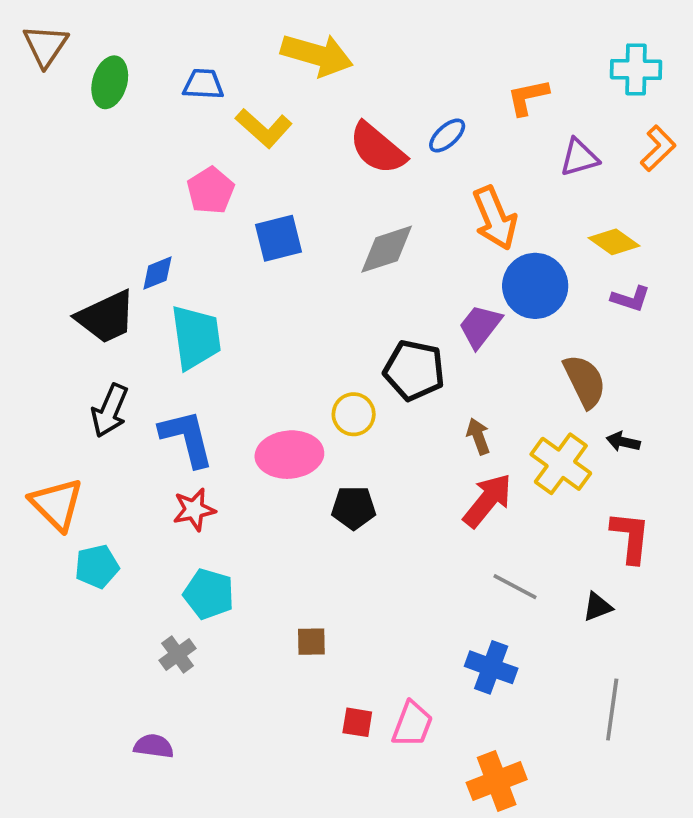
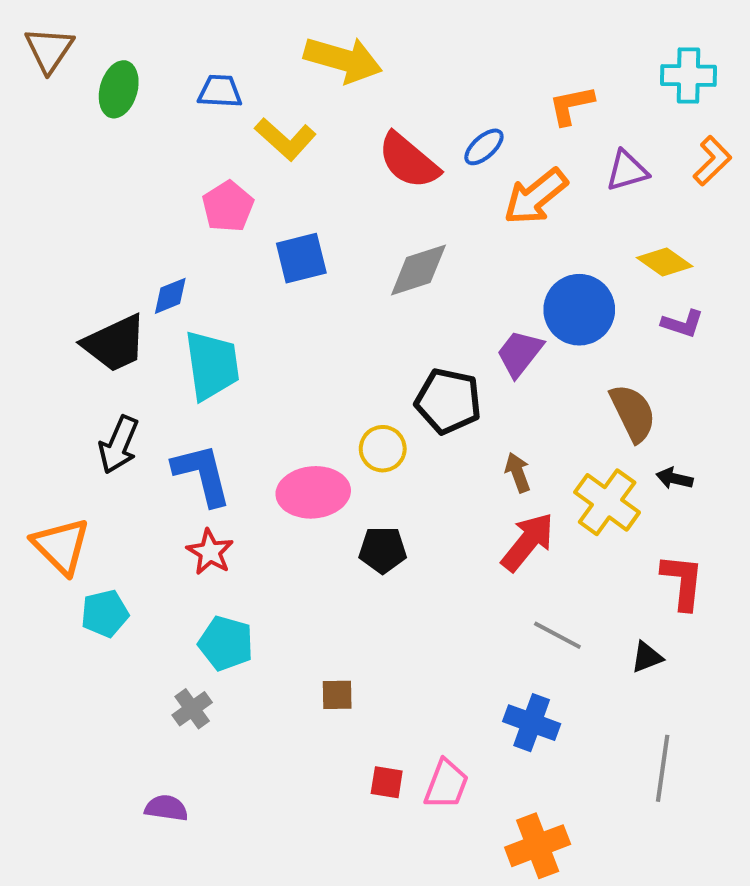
orange arrow: (495, 218) -> (536, 197), moved, turned 74
red star: (194, 510) -> (210, 552), turned -30

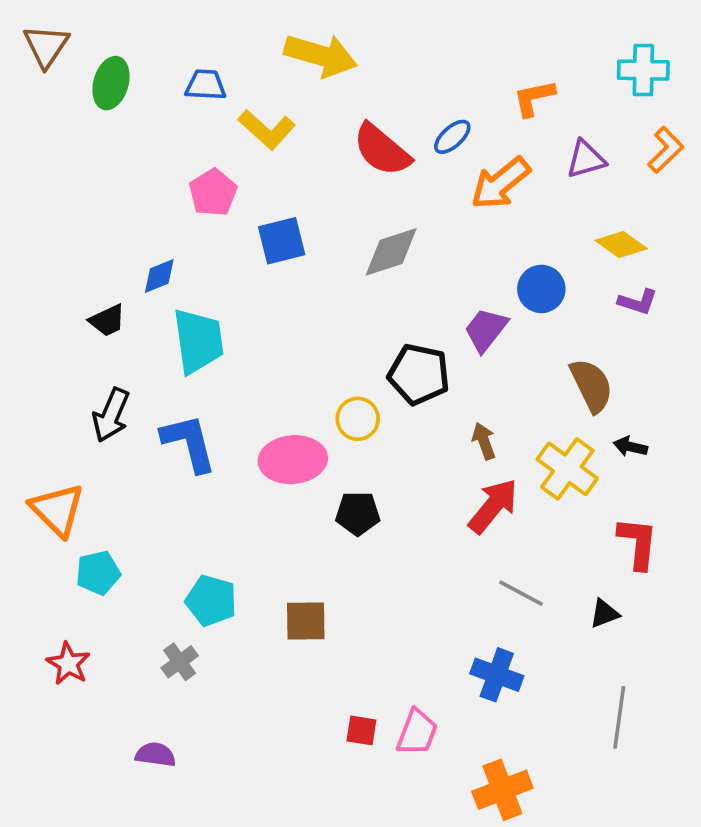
blue circle: (579, 310) -> (541, 289), size x0.7
black trapezoid: (115, 343) -> (107, 320), size x0.6
red star: (210, 552) -> (68, 664), moved
brown square: (337, 695) -> (306, 621), moved, size x1.4

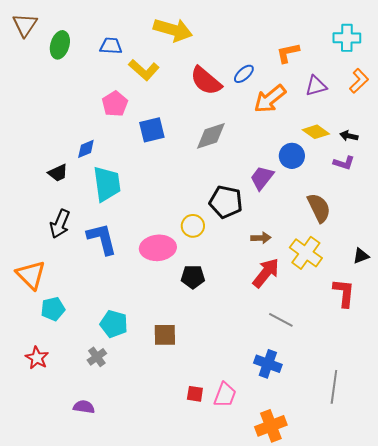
yellow diamond: (621, 244) -> (316, 132), moved
brown arrow: (484, 441) -> (261, 238), turned 108
black arrow: (630, 447) -> (349, 136), moved
black triangle: (604, 614) -> (361, 256), moved

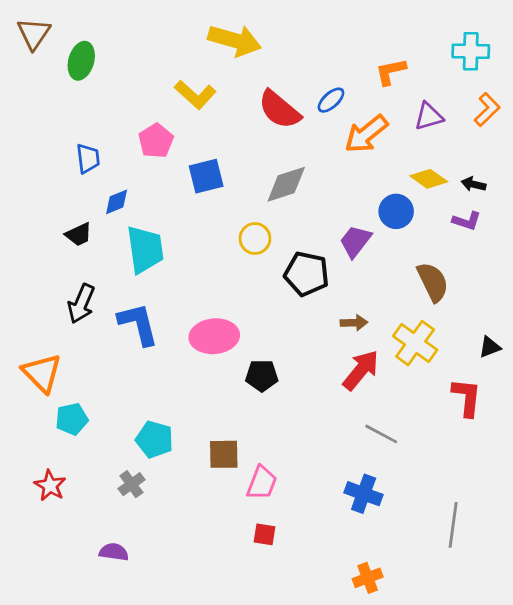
blue trapezoid: (111, 46) -> (88, 158), moved, turned 80
yellow circle: (193, 226) -> (255, 239), moved
pink trapezoid: (225, 395) -> (262, 483), moved
orange cross: (271, 426) -> (368, 578), size x0.7

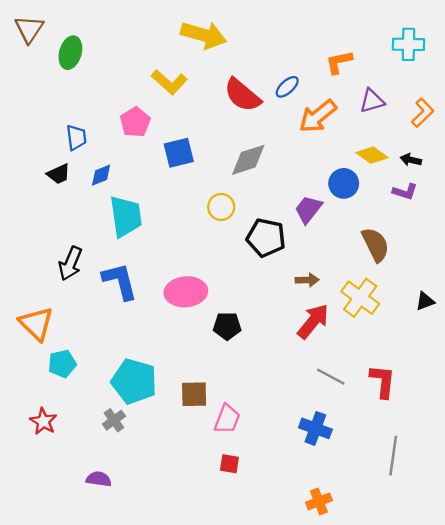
orange L-shape: (487, 110) -> (423, 113), moved
black trapezoid: (79, 234) -> (59, 174), moved
red L-shape: (467, 397) -> (383, 381), moved
cyan pentagon: (155, 439) -> (134, 381), size x1.4

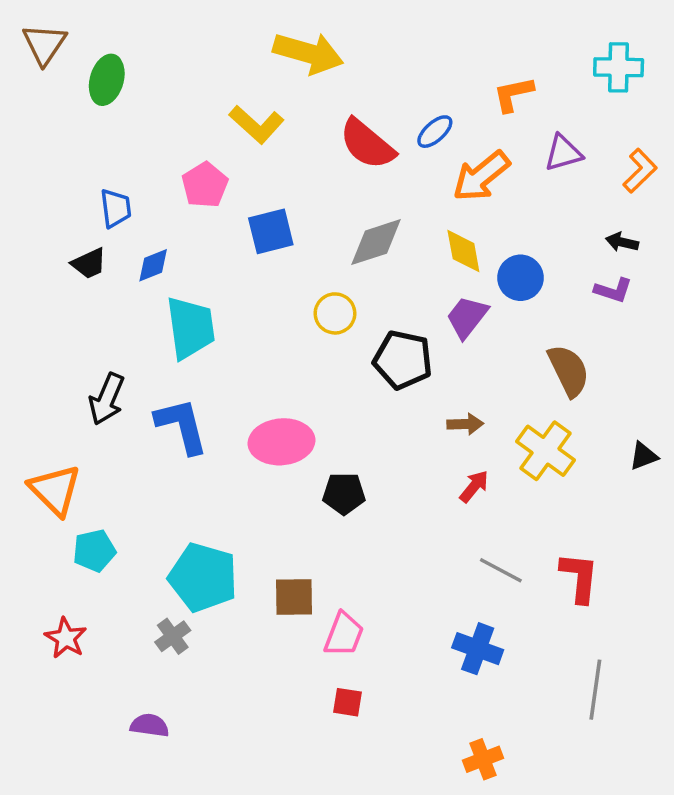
yellow diamond: (372, 155) -> (463, 251), moved, turned 44
red arrow: (313, 321) -> (474, 486), size x0.6

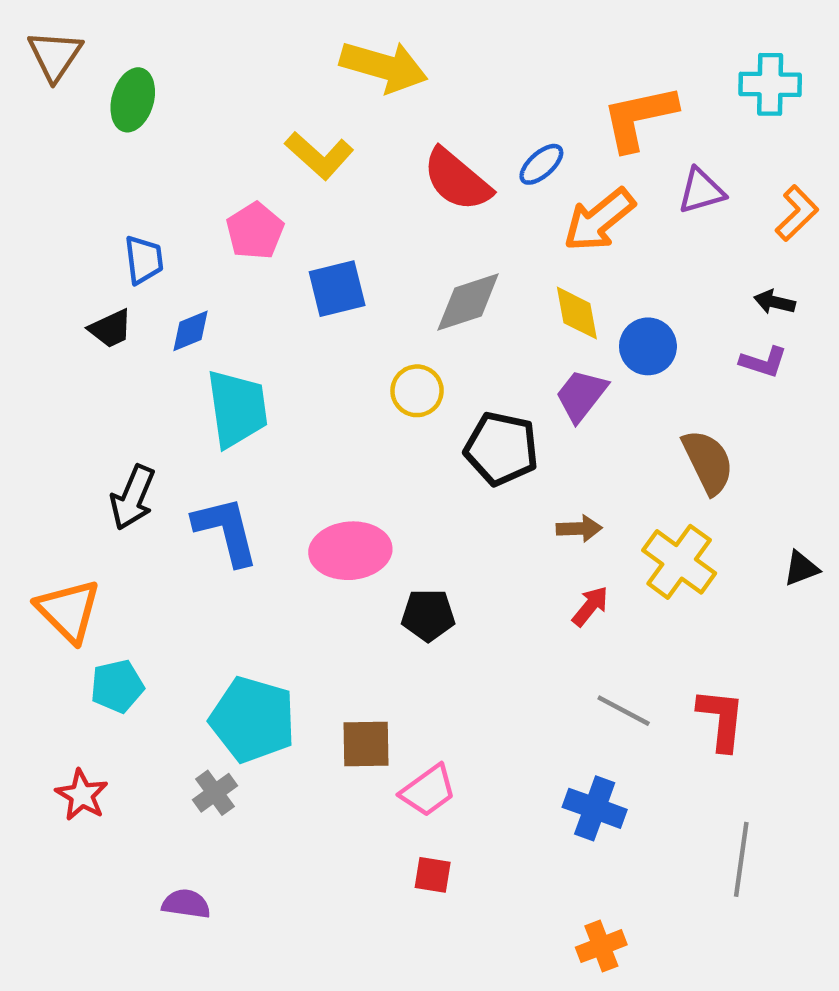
orange L-shape: (513, 94) -> (639, 118), size x1.5
pink trapezoid: (344, 634) -> (428, 791), turned 33

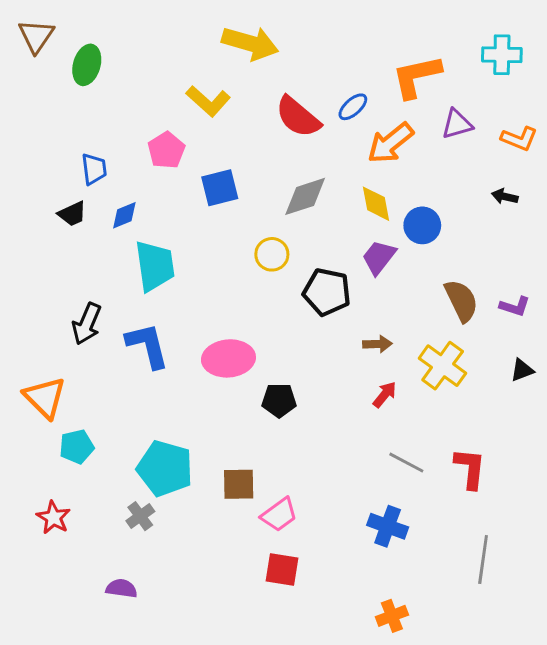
orange L-shape: (797, 213) -> (519, 139), turned 66
purple L-shape: (763, 362) -> (515, 306), moved
red square: (433, 875) -> (282, 570), size x1.4

